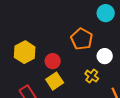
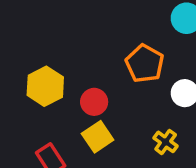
yellow cross: (92, 76) -> (166, 142), moved

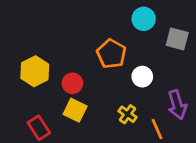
yellow square: (98, 137) -> (75, 110), turned -30

